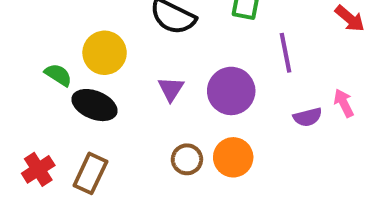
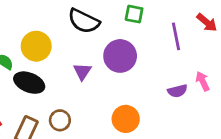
purple line: (285, 53) -> (176, 36), moved
purple circle: (231, 91) -> (120, 56), moved
brown circle: (187, 159) -> (60, 120), moved

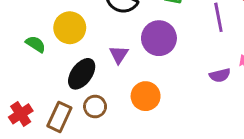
black ellipse: (29, 83) -> (82, 74), moved, turned -76
orange circle: (126, 119) -> (146, 96), moved

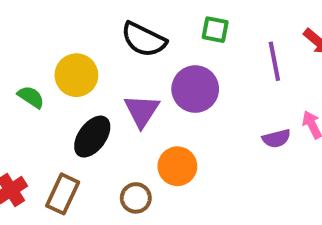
purple triangle: (119, 55) -> (142, 111), size x1.4
brown circle: (95, 107) -> (136, 198), moved

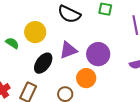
purple circle: (195, 89) -> (98, 54), moved
purple triangle: (142, 111) -> (68, 50), turned 36

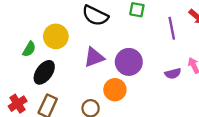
green semicircle: (12, 43) -> (29, 49), turned 88
black ellipse: (43, 63) -> (44, 72), moved

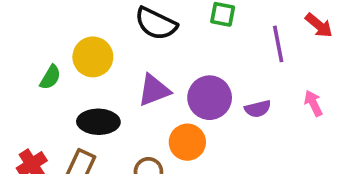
black ellipse: (44, 72) -> (98, 122), moved, turned 55
purple semicircle: (173, 73) -> (258, 109), moved

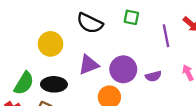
green semicircle: (50, 77) -> (24, 83), moved, size x1.5

